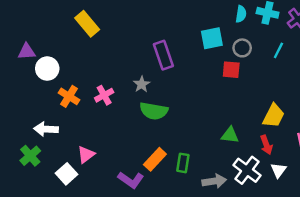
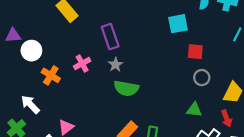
gray circle: (242, 48) -> (202, 78), moved
purple rectangle: (163, 55) -> (110, 37), moved
pink cross: (104, 95) -> (82, 64), moved
white arrow: (46, 129) -> (30, 104), turned 42

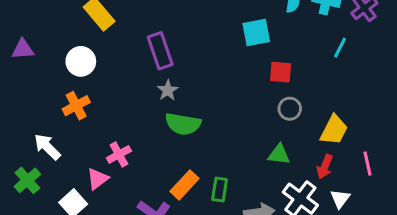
white circle: (31, 51) -> (81, 61), moved
pink cross: (82, 64) -> (119, 154), moved
orange cross: (51, 75) -> (76, 106), turned 30
red arrow: (227, 118) -> (325, 167), turned 42

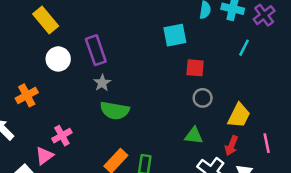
white circle: (81, 61) -> (58, 59), moved

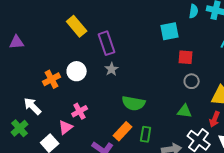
yellow rectangle: (46, 20) -> (77, 26), moved
white circle: (58, 59) -> (77, 71), moved
green semicircle: (115, 110) -> (134, 103), moved

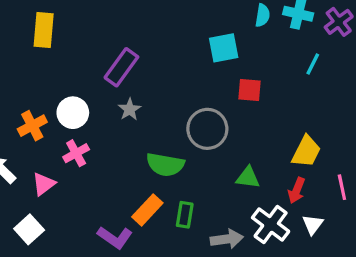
yellow rectangle: (77, 26) -> (44, 30), moved, turned 45
purple rectangle: (107, 43) -> (121, 67), turned 55
gray circle: (192, 81) -> (207, 129), moved, size x1.6
pink cross: (80, 111) -> (76, 153), moved
pink triangle: (66, 127) -> (44, 184), moved

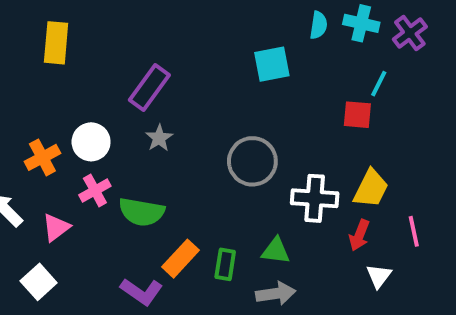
red square: (250, 90) -> (357, 115), moved
green semicircle: (165, 165) -> (142, 212), moved
green triangle: (248, 177) -> (276, 251), moved
white cross: (271, 224) -> (315, 198), moved, turned -33

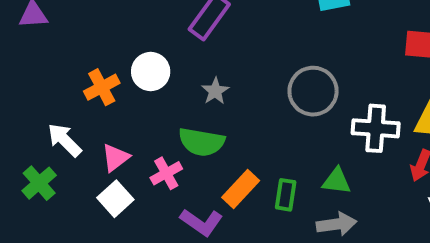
gray star: (159, 138) -> (215, 91), moved
pink cross: (95, 191) -> (166, 173), moved
white square: (39, 282) -> (115, 199), moved

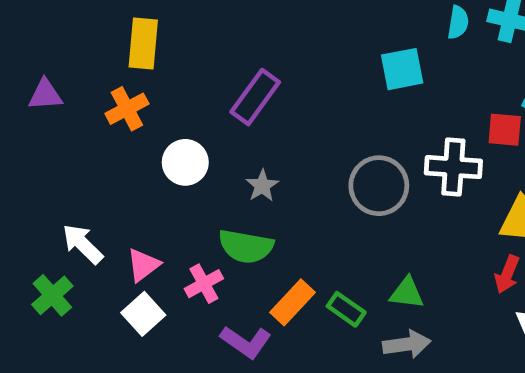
orange cross: (102, 87) -> (127, 109), moved
white cross: (376, 128) -> (453, 167), moved
green rectangle: (286, 195) -> (346, 309), turned -64

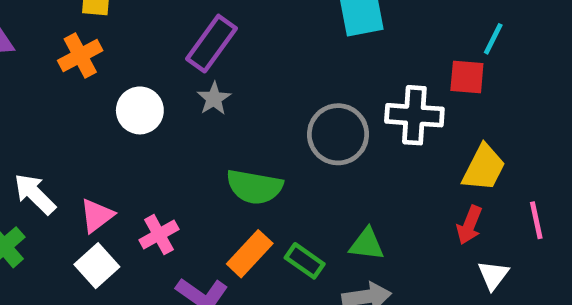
gray star: (262, 186) -> (214, 98), moved
green semicircle: (246, 246) -> (254, 187), moved

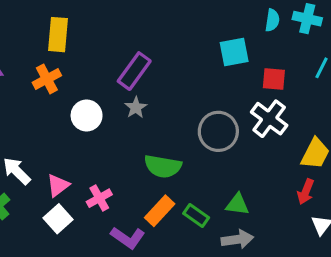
red square: (467, 77) -> (274, 79), moved
white cross: (414, 115) -> (269, 119), turned 33

